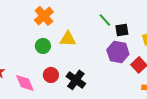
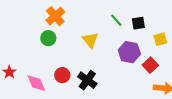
black square: (122, 30) -> (138, 23), moved
yellow triangle: (68, 39) -> (90, 40), moved, turned 48
green circle: (43, 46) -> (48, 38), moved

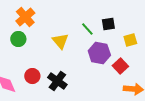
green line: (116, 20) -> (87, 29), moved

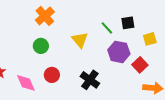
green circle: (18, 39) -> (41, 46), moved
black cross: (57, 81) -> (90, 80), moved

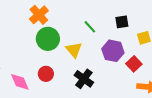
green line: (107, 28) -> (90, 27), moved
yellow triangle: (80, 40) -> (74, 50), moved
green circle: (41, 46) -> (48, 39), moved, size x1.5

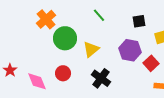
orange cross: (39, 15) -> (46, 19), moved
green line: (90, 27) -> (99, 15), moved
yellow triangle: (74, 50) -> (91, 49), turned 30

